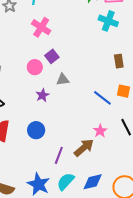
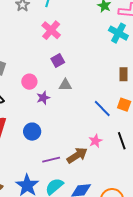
pink circle: (35, 67) -> (29, 82), moved
purple line: (59, 155) -> (51, 160), turned 48

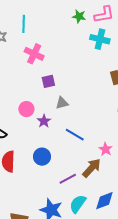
purple square: (58, 61) -> (48, 81), turned 32
blue line: (102, 109) -> (75, 135), moved

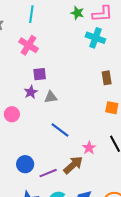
cyan line: (24, 24) -> (31, 14), moved
pink circle: (26, 109) -> (12, 114), moved
purple star: (44, 121) -> (31, 92), moved
blue circle: (42, 157) -> (25, 164), moved

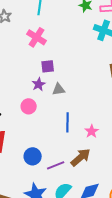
pink circle: (12, 114) -> (29, 106), moved
blue line: (60, 130) -> (68, 122), turned 54
pink star: (89, 148) -> (92, 131), moved

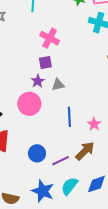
pink cross: (37, 37) -> (50, 38), moved
pink circle: (29, 106) -> (29, 104), size x1.5

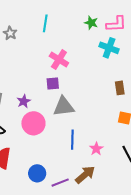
purple star: (38, 81) -> (24, 101), moved
gray triangle: (58, 85) -> (64, 107), size x1.6

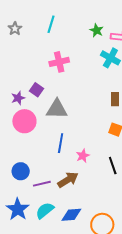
pink cross: (59, 60) -> (59, 62), turned 36
purple square: (53, 83) -> (37, 90), moved, turned 32

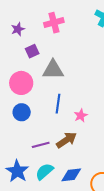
purple square: (37, 90) -> (32, 51), turned 32
purple star: (18, 98) -> (18, 29), moved
blue circle: (21, 171) -> (22, 112), moved

